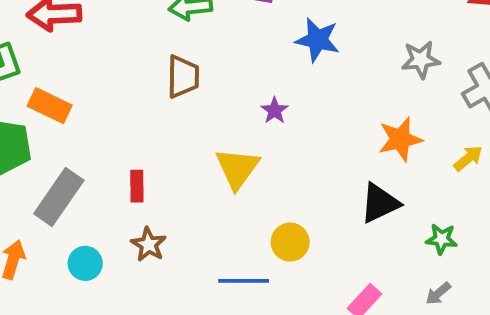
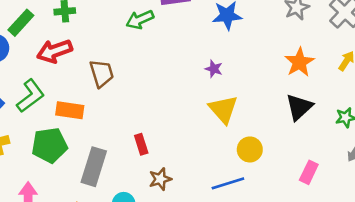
brown trapezoid: (183, 77) -> (102, 73), moved
yellow triangle: (237, 168) -> (223, 109), moved
brown star: (149, 244) -> (160, 179), turned -30

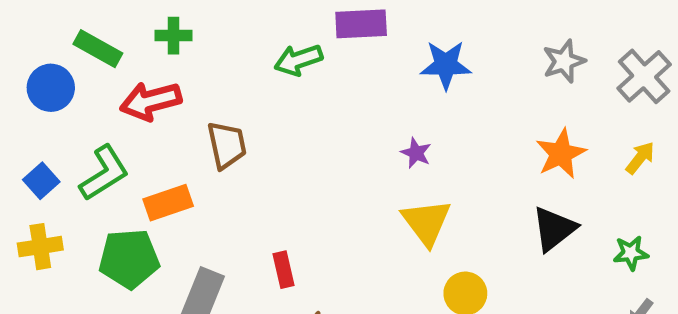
green rectangle: (21, 23) -> (98, 49), turned 72
orange rectangle: (70, 110) -> (168, 203), turned -32

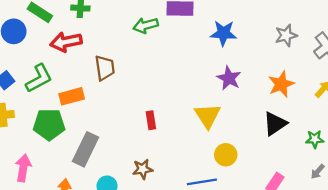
purple star: (416, 153) -> (229, 78), moved, size x1.5
red rectangle: (283, 270) -> (151, 120), moved

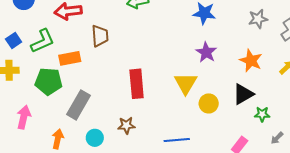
orange star: (281, 84) -> (251, 61), turned -30
red rectangle: (151, 120) -> (137, 84), size x1.8
green star: (315, 139) -> (262, 114), moved
yellow circle: (226, 155) -> (209, 103), moved

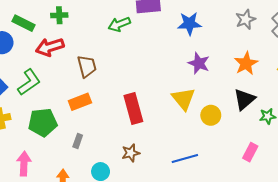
orange rectangle: (70, 58) -> (80, 102), moved
orange star: (251, 61) -> (246, 63), turned 30
gray rectangle: (78, 105) -> (78, 141), size x0.5

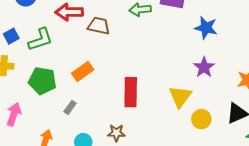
brown trapezoid: (87, 66) -> (99, 26), moved, turned -80
orange rectangle: (80, 102) -> (83, 71), turned -30

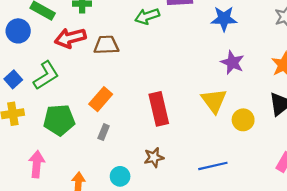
gray rectangle: (70, 107) -> (104, 132), moved

